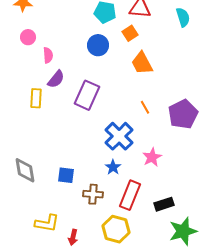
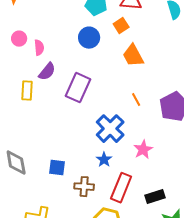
pink circle: (28, 37) -> (19, 39), moved

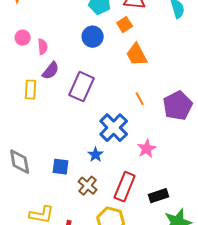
blue star: (104, 160) -> (96, 155), moved
brown cross: (84, 187) -> (88, 186), turned 36

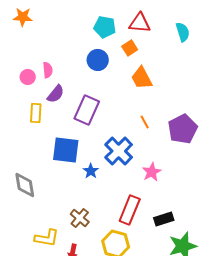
pink circle: (23, 38) -> (28, 77), moved
blue star: (96, 155) -> (91, 171), moved
blue square: (61, 167) -> (66, 150), moved, size x1.6
brown cross: (88, 186) -> (80, 218), moved

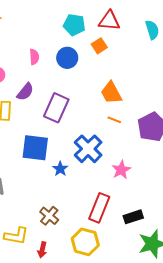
pink semicircle: (48, 70) -> (34, 57), moved
orange trapezoid: (142, 78) -> (111, 93), moved
orange line: (145, 122) -> (114, 120), turned -40

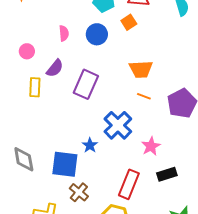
orange trapezoid: (111, 93) -> (141, 69), turned -65
blue square: (35, 148) -> (65, 164), moved
black rectangle: (133, 217) -> (167, 174), moved

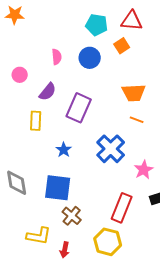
yellow rectangle: (35, 87) -> (36, 121), moved
blue star: (90, 145) -> (64, 150), moved

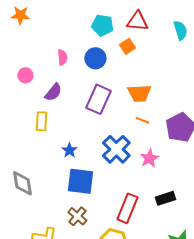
purple rectangle: (79, 108) -> (98, 99), moved
pink star: (144, 170) -> (149, 158), moved
blue square: (58, 188) -> (80, 181), moved

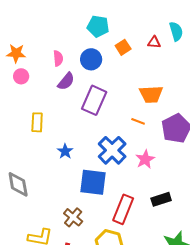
orange star: (20, 15) -> (16, 53), moved
red triangle: (137, 21) -> (154, 42), moved, size x0.6
purple semicircle: (53, 92) -> (66, 81), moved
orange trapezoid: (139, 93) -> (151, 94), moved
blue square: (80, 181) -> (93, 182), moved

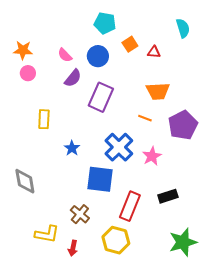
red triangle: (154, 42) -> (154, 52), moved
pink semicircle: (58, 58) -> (65, 55), turned 140

